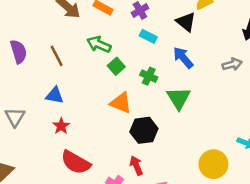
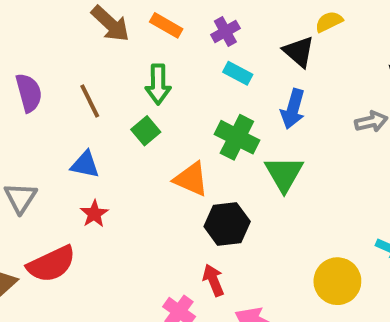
green arrow: (99, 44) -> (158, 84), turned -115
blue arrow: (183, 58) -> (293, 109), turned -125
green square: (116, 66) -> (146, 131), moved
green cross: (149, 76) -> (237, 137), size x1.5
red semicircle: (76, 162) -> (51, 264), moved, turned -56

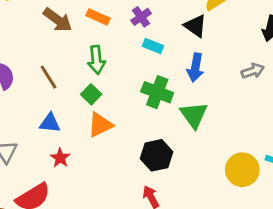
orange triangle: (191, 179) -> (100, 125), moved, turned -44
yellow circle: (337, 281) -> (242, 170), moved

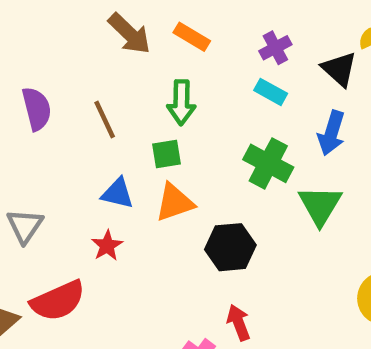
purple cross: (141, 17) -> (275, 48), moved
green square: (91, 94) -> (166, 154), turned 30
blue triangle: (50, 123) -> (118, 193), moved
black hexagon: (157, 155) -> (230, 247), moved

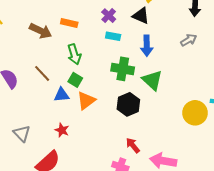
green square: (166, 154) -> (75, 80), turned -32
blue triangle: (118, 193) -> (62, 95), moved
black hexagon: (230, 247) -> (128, 104), moved

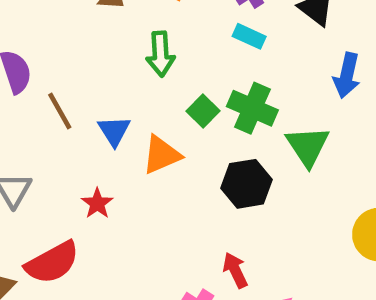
blue arrow: (147, 46) -> (347, 75), moved
brown line: (42, 73) -> (60, 111), moved
green square: (75, 80) -> (203, 111), moved
blue triangle: (62, 95) -> (114, 131), turned 49

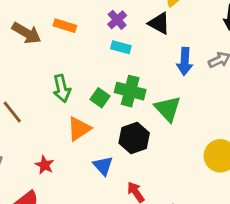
green arrow: (160, 54) -> (62, 88), moved
blue triangle: (114, 131) -> (103, 166), moved

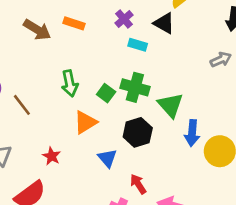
cyan rectangle: (121, 47) -> (138, 45), moved
blue arrow: (185, 61) -> (192, 133), moved

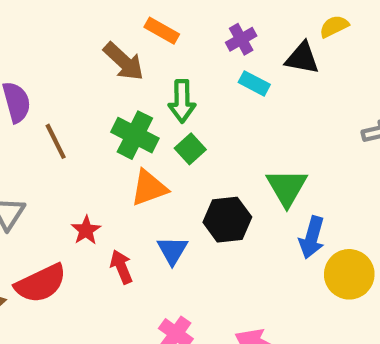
black triangle: (164, 23) -> (302, 58), turned -30
brown arrow: (37, 30) -> (124, 62), moved
green arrow: (70, 83) -> (182, 101), moved
green cross: (135, 87) -> (135, 135), moved
red arrow: (138, 184) -> (121, 267), moved

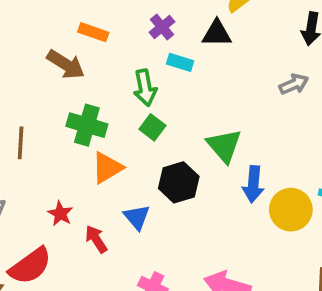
green arrow: (182, 101) -> (145, 88), moved
brown line: (56, 141) -> (21, 143), turned 40
green square: (190, 149) -> (152, 127), moved

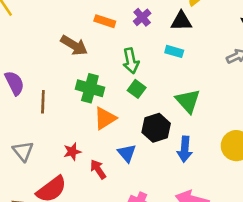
orange rectangle: (93, 32) -> (105, 21), moved
cyan rectangle: (180, 62) -> (174, 51), moved
blue arrow: (253, 184) -> (185, 149), moved
red star: (60, 214) -> (72, 152), turned 30

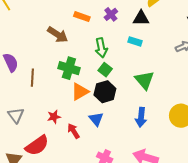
black hexagon: (156, 128) -> (105, 92), moved

